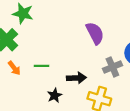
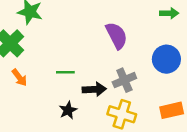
green line: (42, 66) -> (65, 72), moved
gray cross: (112, 67) -> (124, 80), moved

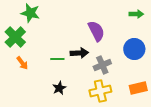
black arrow: (94, 89) -> (79, 53), moved
yellow cross: (122, 114) -> (100, 91), turned -30

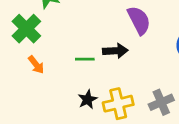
gray cross: (102, 65) -> (161, 102), moved
yellow cross: (100, 91) -> (118, 104), moved

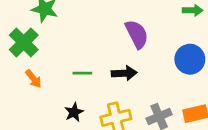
black arrow: (115, 51) -> (124, 73), moved
black star: (88, 99) -> (74, 112), moved

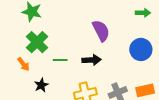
green cross: (24, 42) -> (37, 42), moved
black star: (74, 112) -> (41, 85), moved

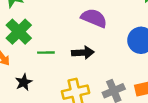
purple semicircle: (101, 31) -> (94, 18), turned -40

